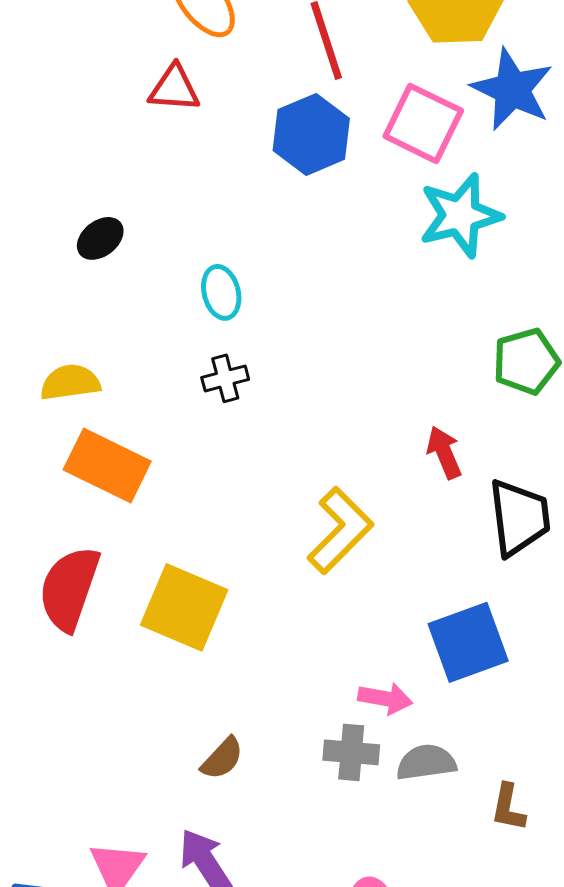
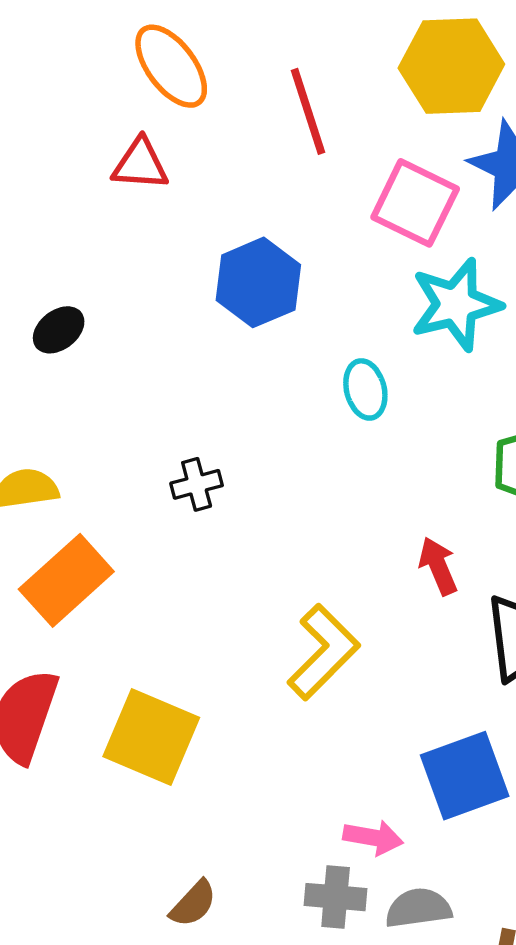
blue hexagon: (311, 134) -> (258, 282), moved
cyan ellipse: (221, 292) -> (365, 389), moved
orange rectangle: (107, 465) -> (66, 580), turned -68

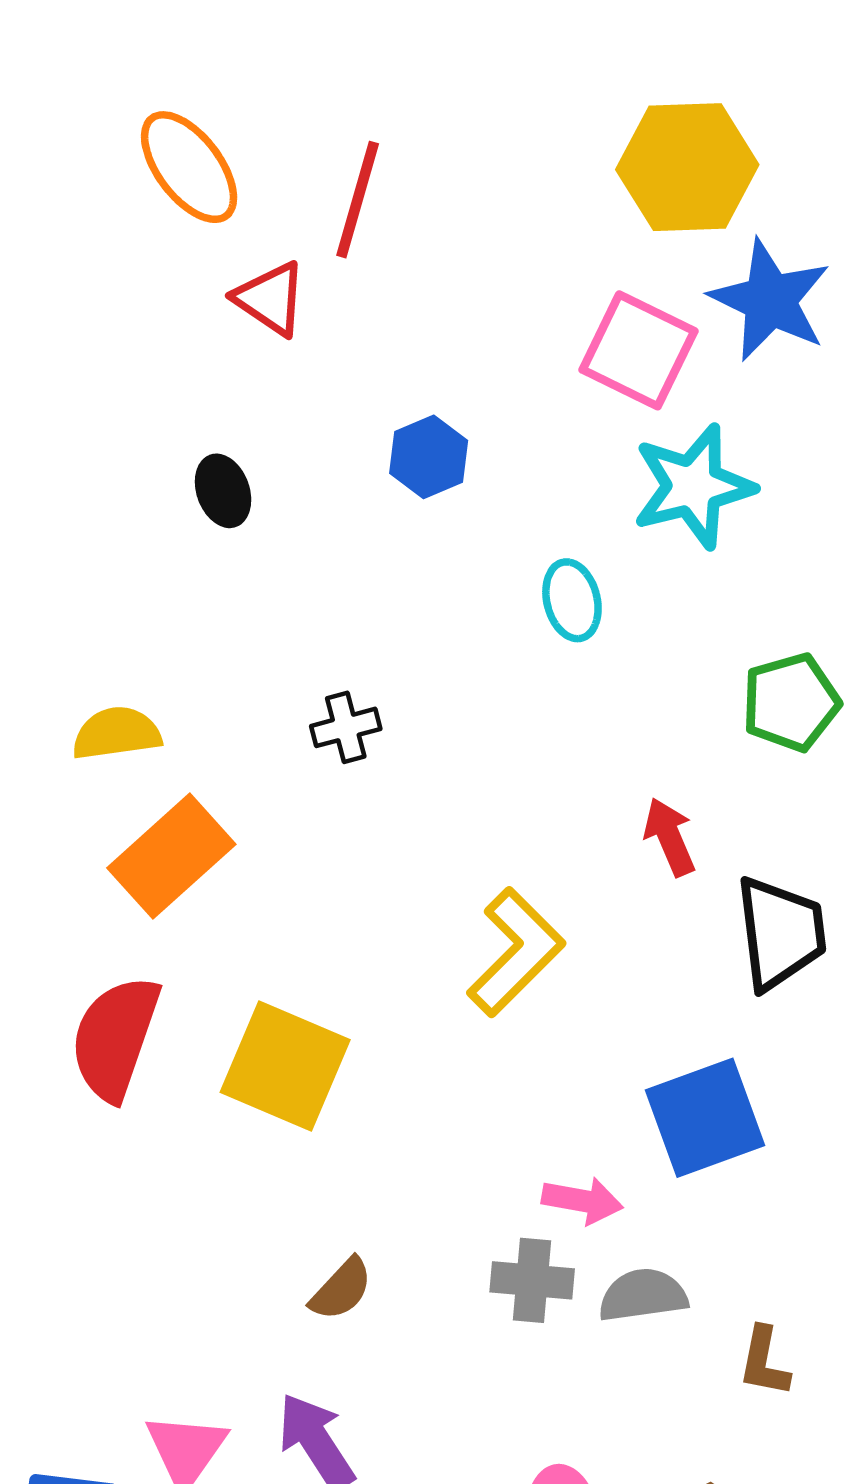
orange ellipse: (171, 66) -> (189, 167), moved
red line: (308, 111) -> (358, 200), moved, turned 34
red triangle: (140, 164) -> (270, 299), turned 30
blue hexagon: (258, 282) -> (429, 457), size x0.7
black ellipse: (59, 330) -> (223, 491), moved, turned -72

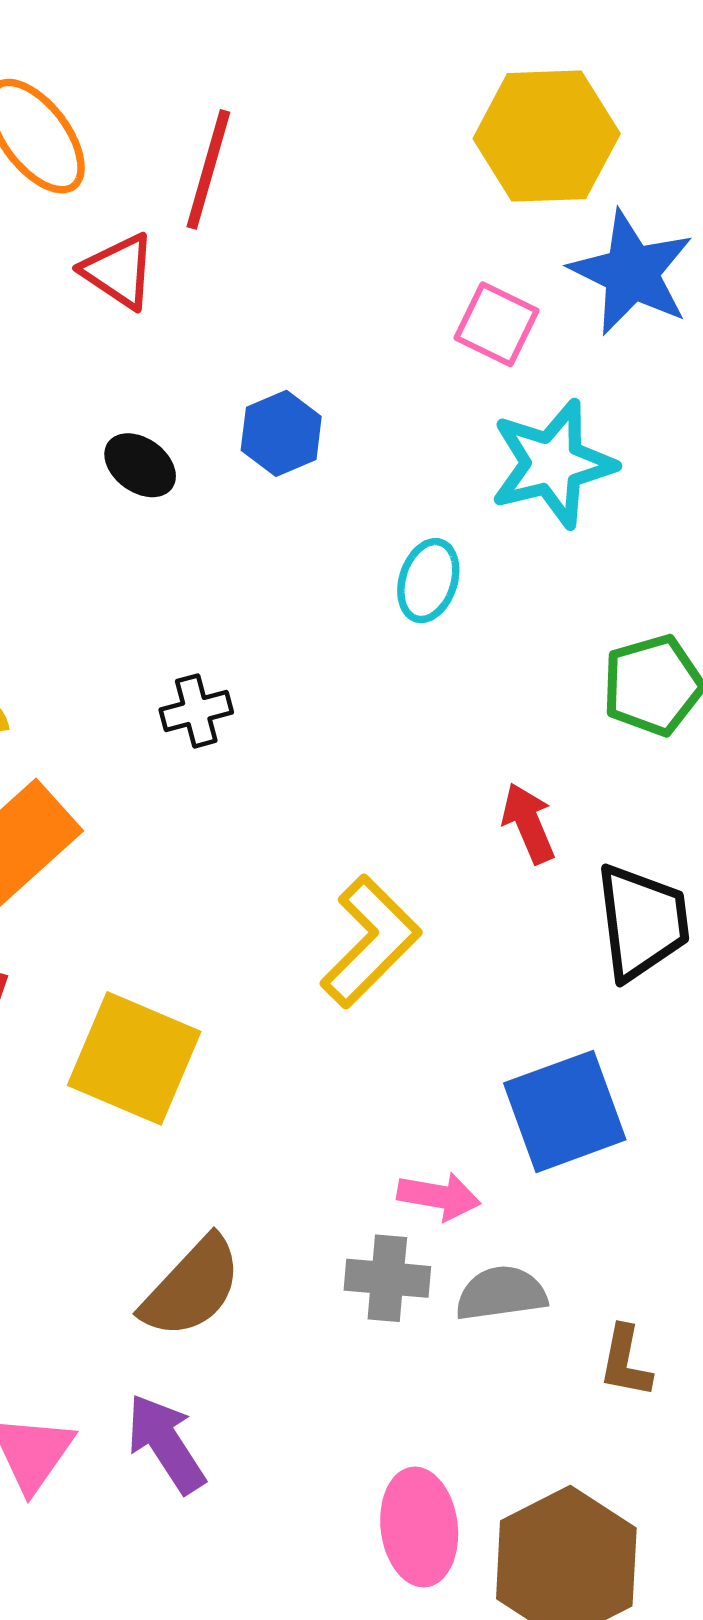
pink square: (638, 350) -> (497, 324), size x0.7
black ellipse: (223, 491) -> (140, 465), moved, turned -34
cyan ellipse: (572, 600) -> (428, 581), turned 32
brown semicircle: (341, 1289) -> (192, 1287), size x1.6

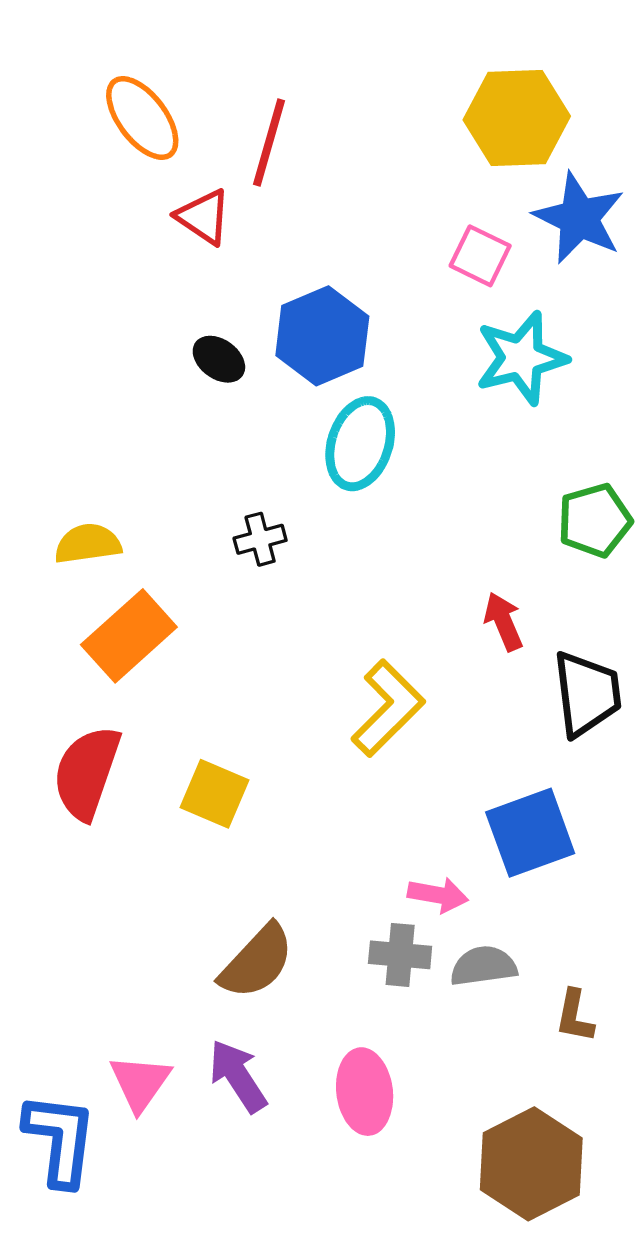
blue hexagon: (281, 433) -> (322, 336), size x1.6
cyan ellipse: (428, 581) -> (360, 444), moved, size x1.5
yellow square: (134, 1058) -> (215, 794), size x0.7
pink ellipse: (419, 1527) -> (365, 1092), moved

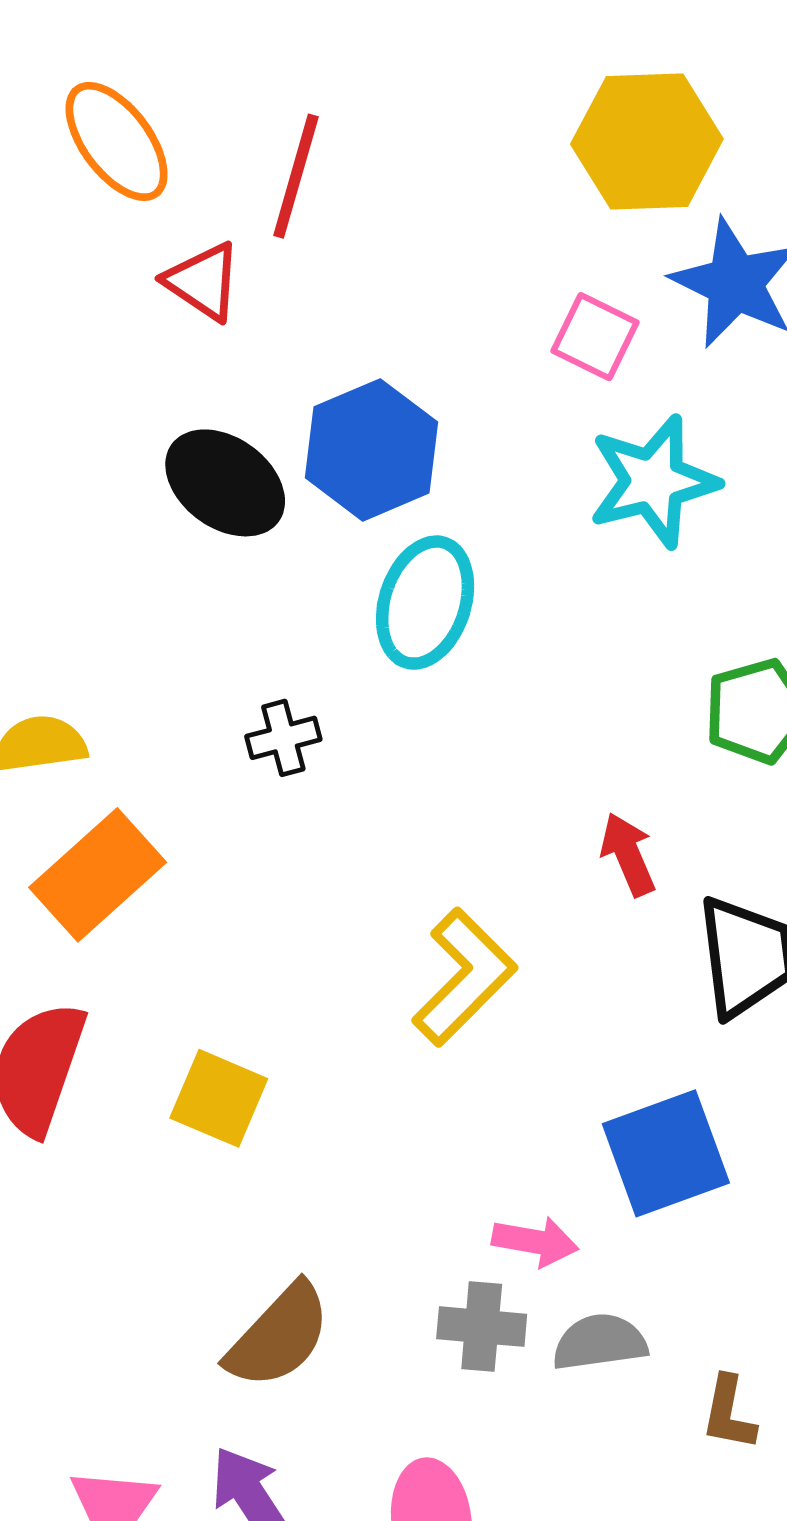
black ellipse: (219, 359) -> (225, 483), size x1.6

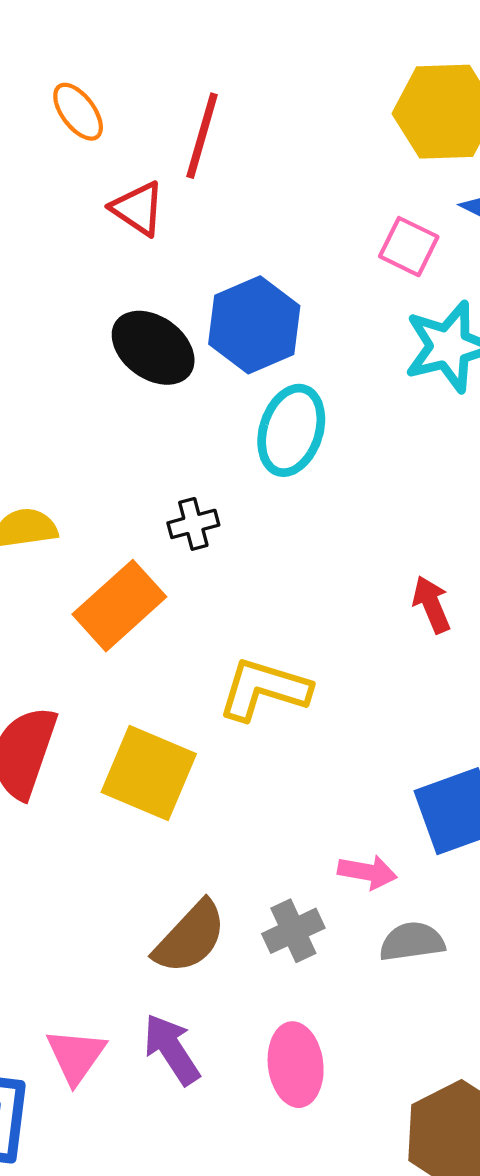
orange ellipse: (117, 141) -> (78, 112), size x0.7
orange rectangle: (98, 875) -> (119, 606), moved
yellow L-shape: (464, 977) -> (264, 689), moved, turned -118
yellow square: (219, 1098) -> (149, 773), size x1.4
gray cross: (482, 1327) -> (293, 931), moved, turned -30

